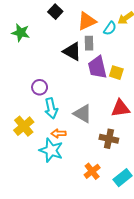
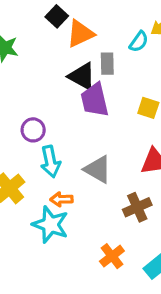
orange triangle: (87, 21) -> (80, 34), moved
purple trapezoid: (97, 67) -> (95, 100), moved
brown cross: (109, 139) -> (137, 207), turned -36

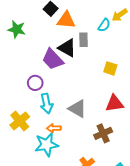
orange triangle: (80, 34) -> (66, 20), turned 30
purple trapezoid: (95, 100) -> (53, 59), moved, turned -30
cyan star: (50, 225) -> (47, 145), turned -30

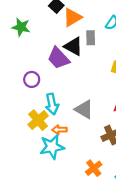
orange triangle: (66, 20) -> (72, 17), turned -36
purple circle: (35, 83) -> (32, 79), moved
yellow cross: (20, 121) -> (38, 120), moved

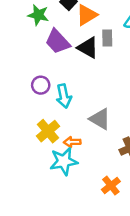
green star: (21, 27) -> (38, 15), moved
purple trapezoid: (58, 58) -> (58, 42), moved
cyan arrow: (52, 104) -> (64, 96), moved

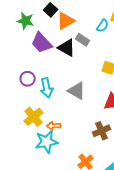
gray rectangle: (107, 38) -> (83, 40), turned -56
gray triangle: (100, 119) -> (77, 91), moved

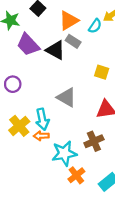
orange triangle: (66, 21) -> (69, 20), moved
cyan arrow: (47, 88) -> (42, 119), moved
cyan star: (47, 142) -> (64, 153), moved

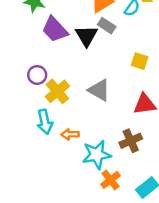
black triangle: (56, 50) -> (86, 36), turned 30
cyan arrow: (42, 119) -> (45, 122), moved
yellow cross: (19, 126) -> (57, 91), moved

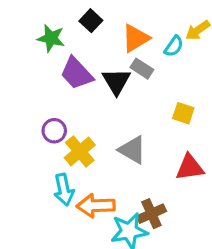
orange arrow: (70, 134) -> (96, 206), size x1.6
brown cross: (131, 141) -> (151, 214), moved

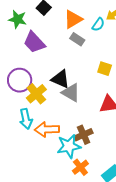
black triangle: (116, 81) -> (60, 79), moved, turned -36
purple circle: (54, 131) -> (20, 80), size x1.5

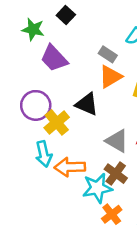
orange triangle: (73, 19) -> (110, 77), moved
gray triangle: (71, 93) -> (117, 141), moved
brown cross: (84, 135) -> (116, 174), turned -30

